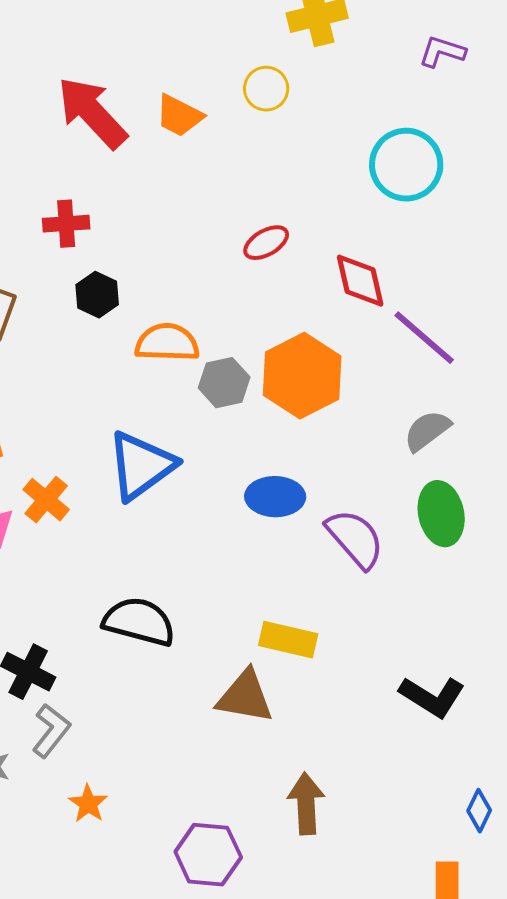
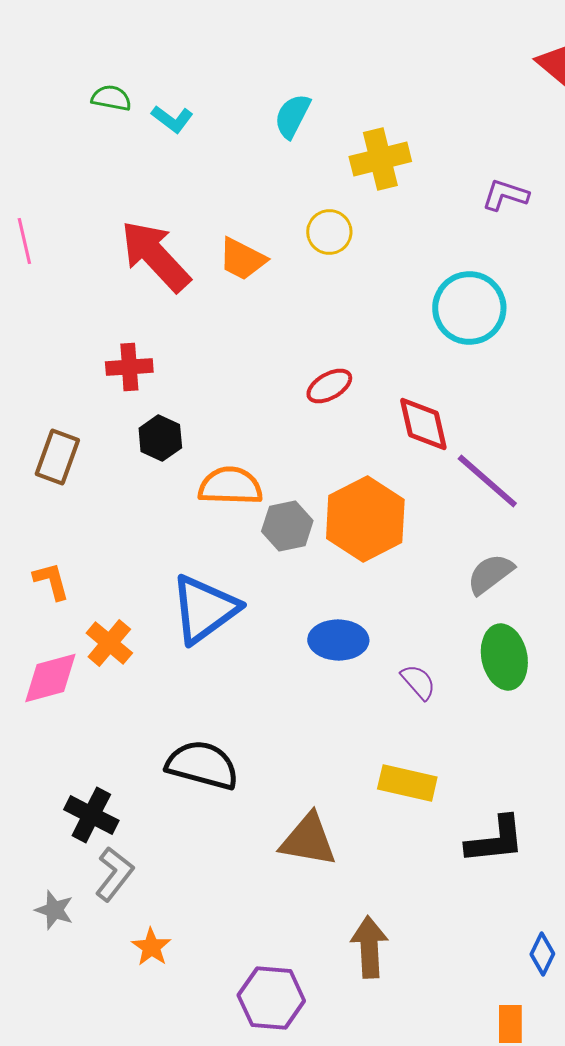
purple semicircle: (355, 539) -> (418, 682), size x0.6
yellow rectangle: (288, 640) -> (407, 783), moved
black L-shape: (432, 697) -> (495, 840), turned -38

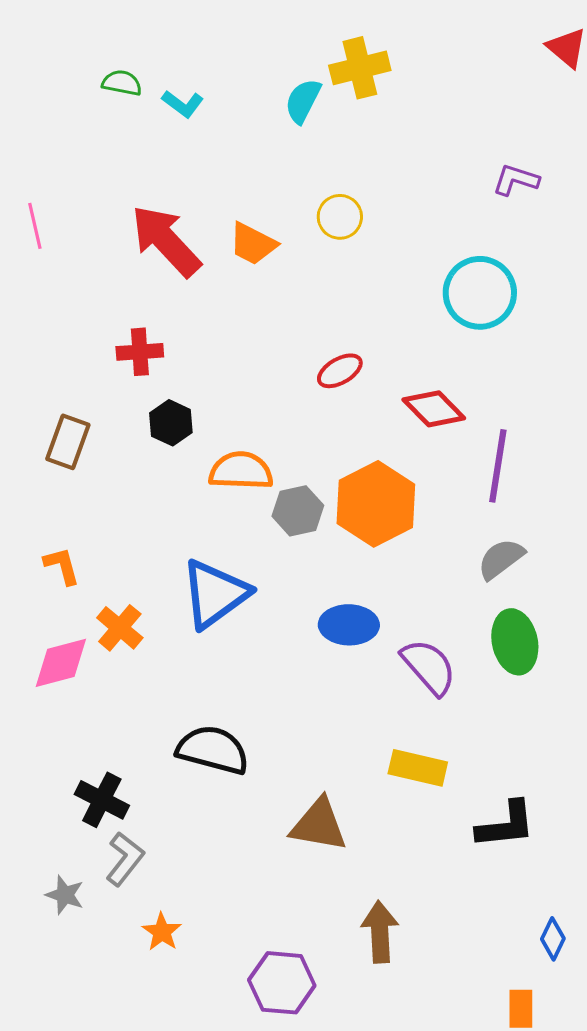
yellow cross: (380, 159) -> (360, 68), moved
red diamond: (423, 424) -> (434, 409), turned -32
purple line: (487, 481) -> (498, 466), turned 58
purple semicircle: (418, 682) -> (429, 667), size x1.6

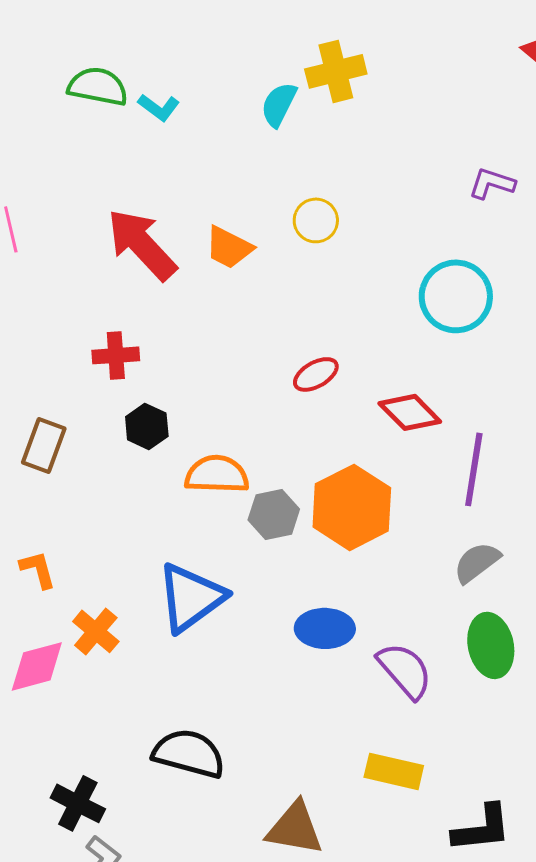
green semicircle: (122, 83) -> (98, 86), size x1.5

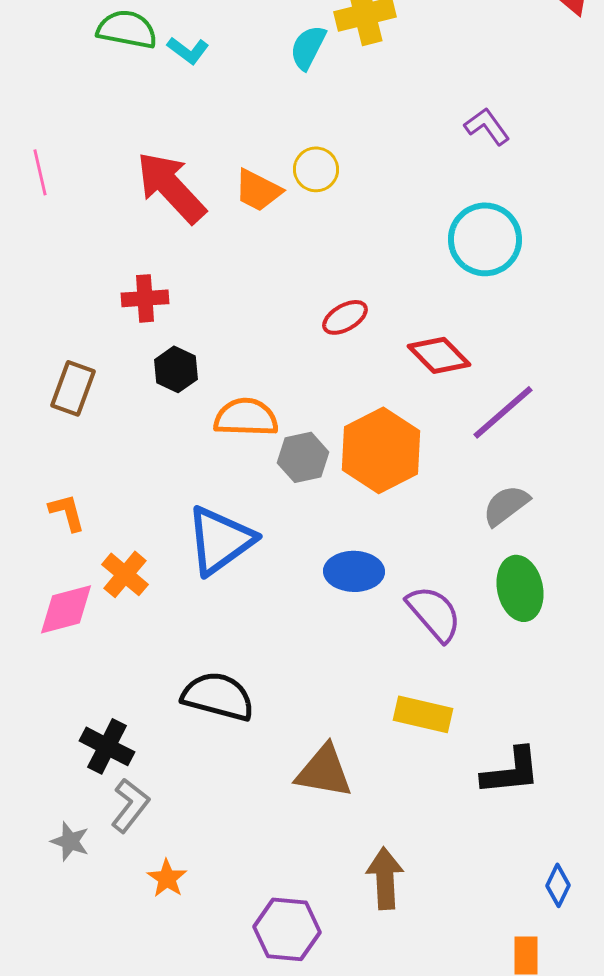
purple L-shape: (492, 183) -> (487, 126), moved, turned 36
yellow circle: (316, 220) -> (316, 169), moved
purple line: (474, 469) -> (503, 412), turned 40

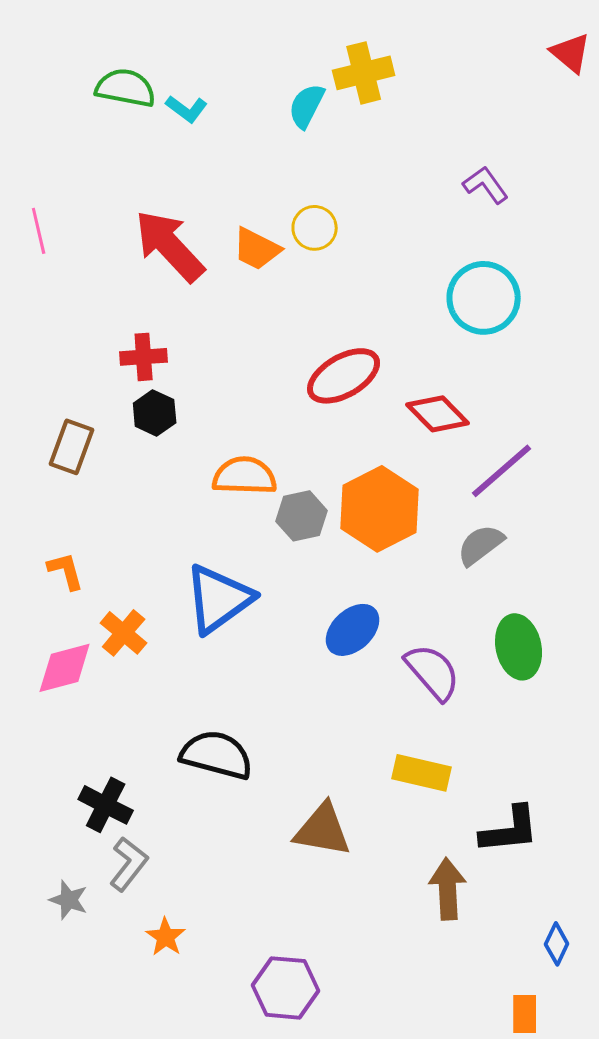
red ellipse: (345, 317) -> (344, 376), size x1.6
black hexagon: (176, 369) -> (155, 413), moved
gray semicircle: (506, 505) -> (481, 545), moved
blue ellipse: (354, 571) -> (353, 630), turned -44
brown arrow: (385, 878) -> (448, 889), moved

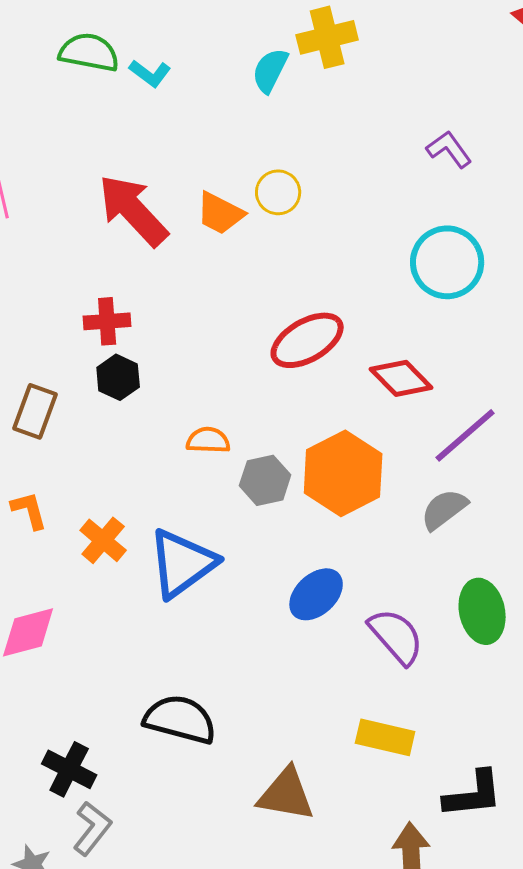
orange semicircle: (245, 476) -> (208, 440), size x0.7
orange L-shape: (66, 571) -> (29, 510), moved
orange cross: (124, 633) -> (103, 540), moved

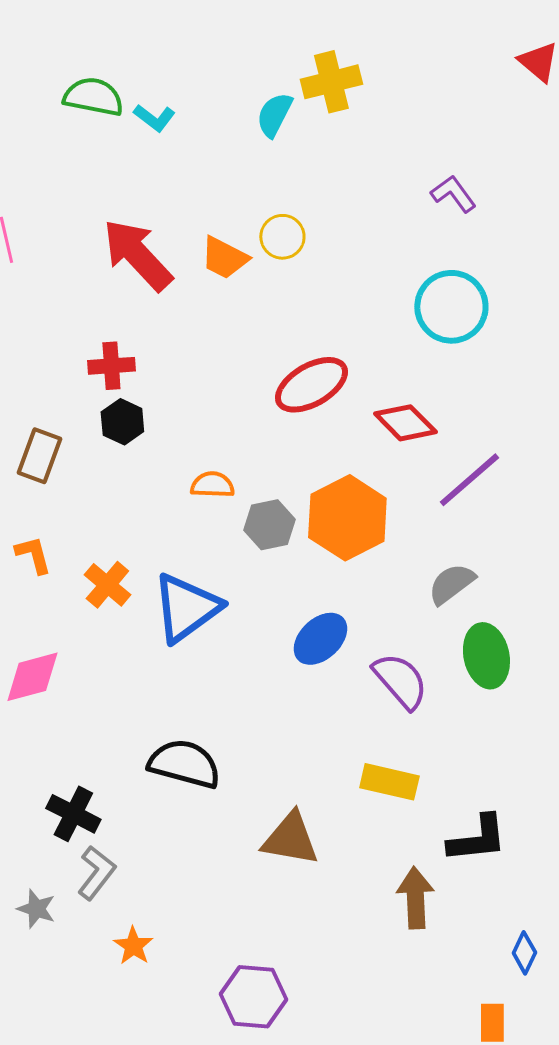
gray semicircle: (444, 509) -> (451, 584), moved

